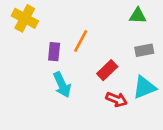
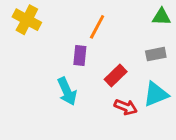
green triangle: (138, 16) -> (162, 17), moved
orange line: (81, 41) -> (97, 27), moved
purple rectangle: (54, 52) -> (80, 56), moved

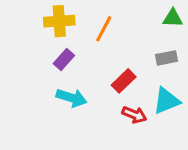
yellow cross: (27, 20) -> (59, 21), moved, turned -32
purple rectangle: (80, 56) -> (64, 59), moved, turned 36
cyan arrow: (67, 91) -> (72, 98), turned -48

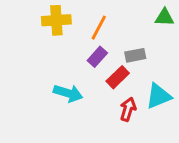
gray rectangle: (167, 58) -> (135, 55), moved
purple rectangle: (64, 59) -> (97, 57), moved
red arrow: (134, 115) -> (128, 109), turned -95

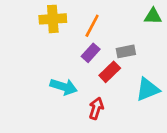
red arrow: (128, 109) -> (96, 108), moved

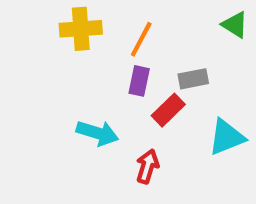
green triangle: (153, 16) -> (235, 25), turned 30
purple rectangle: (91, 53) -> (139, 81), turned -30

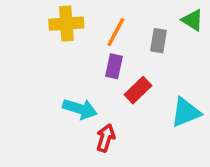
gray rectangle: (193, 79) -> (158, 41), moved, turned -70
red arrow: (147, 166) -> (106, 138), moved

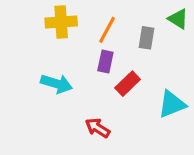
cyan arrow: (80, 109) -> (56, 84), moved
red arrow: (106, 138) -> (98, 128), turned -75

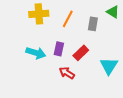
purple rectangle: (105, 62) -> (59, 49), moved
cyan triangle: (172, 104) -> (109, 66), turned -36
red arrow: (98, 128) -> (67, 73), moved

